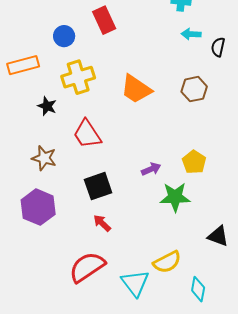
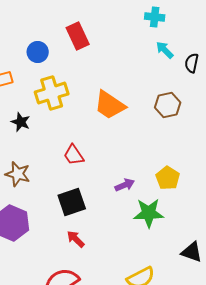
cyan arrow: (191, 34) -> (165, 50), turned 42
red trapezoid: (87, 134) -> (74, 155), moved, size x0.7

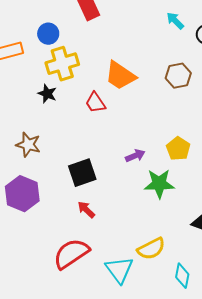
blue circle: (38, 52) -> (48, 34), moved
black star: (21, 122) -> (47, 94), moved
red trapezoid: (74, 155) -> (95, 103), moved

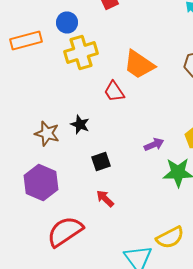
black star: (47, 94) -> (80, 124), moved
black square: (82, 173) -> (101, 162), size x0.7
red semicircle: (71, 254) -> (65, 232), moved

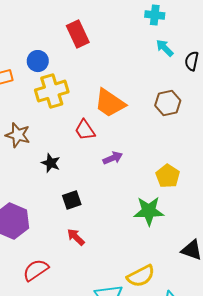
brown star: (47, 134) -> (18, 135), moved
purple arrow: (154, 144) -> (113, 158), moved
red semicircle: (65, 232) -> (36, 270), size x0.7

